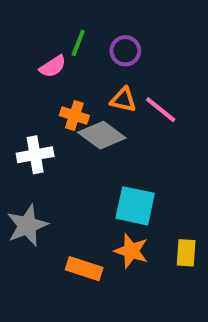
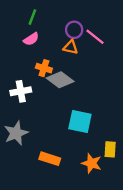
green line: (78, 43) -> (32, 17), moved
orange triangle: (123, 100) -> (71, 47), moved
pink line: (161, 110) -> (95, 37), moved
orange star: (131, 251) -> (92, 163), moved

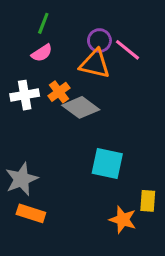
orange triangle: (71, 47) -> (95, 64), size x1.5
orange cross: (44, 68) -> (59, 92), turned 35
white cross: (21, 91) -> (25, 95), moved
orange rectangle: (50, 159) -> (31, 213), moved

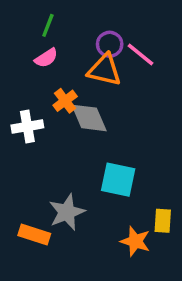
white cross: (25, 95) -> (27, 126), moved
gray diamond: (81, 107) -> (89, 118), turned 30
gray star: (22, 179) -> (67, 212), moved

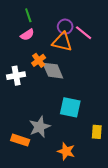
green line: (48, 25) -> (28, 15), turned -40
orange star: (135, 241) -> (66, 151), moved

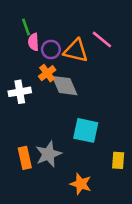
green line: (28, 15) -> (26, 27), moved
purple circle: (65, 27) -> (51, 49), moved
pink semicircle: (27, 35) -> (33, 42), turned 120
orange rectangle: (20, 140) -> (25, 158), moved, turned 60

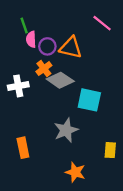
pink line: (102, 40) -> (102, 23), moved
gray diamond: (65, 86) -> (60, 80), turned -32
cyan square: (86, 130) -> (89, 100), moved
gray star: (48, 154) -> (66, 130), moved

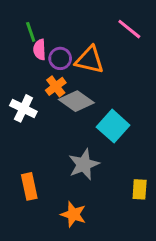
white cross: (18, 86) -> (23, 108), turned 36
cyan square: (89, 100) -> (113, 126), turned 30
orange star: (75, 172) -> (73, 214), moved

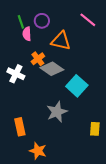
purple circle: (60, 58) -> (42, 21), moved
orange star: (73, 214) -> (38, 151), moved

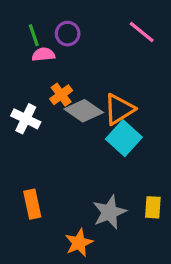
pink semicircle: (27, 34) -> (43, 54), turned 88
orange triangle: (61, 41) -> (119, 109), moved, turned -45
gray star: (57, 112) -> (109, 212), moved
orange star: (38, 151) -> (79, 243), moved, turned 30

